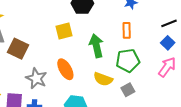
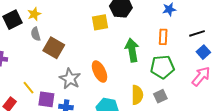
black line: (169, 23) -> (197, 33), moved
yellow square: (64, 31) -> (100, 22), moved
yellow semicircle: (103, 79) -> (137, 95), moved, turned -114

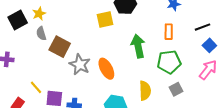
gray star: (70, 79) -> (80, 65), moved
gray square: (160, 96) -> (176, 89), moved

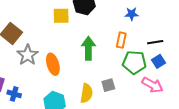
green pentagon: (169, 62) -> (134, 62), moved
pink arrow: (208, 70) -> (152, 85), turned 70
gray square: (176, 89) -> (108, 85), moved

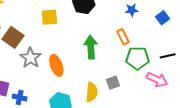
yellow square: (61, 16) -> (49, 17), moved
orange rectangle: (121, 40) -> (123, 37), turned -35
black line: (155, 42) -> (168, 56), moved
blue square: (159, 61) -> (162, 18), moved

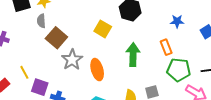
yellow square: (49, 17) -> (103, 29), moved, turned 30

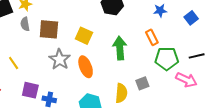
yellow square: (103, 29) -> (84, 36), moved
brown square: (56, 38) -> (49, 29), moved, turned -30
yellow line: (24, 72) -> (14, 63), moved

